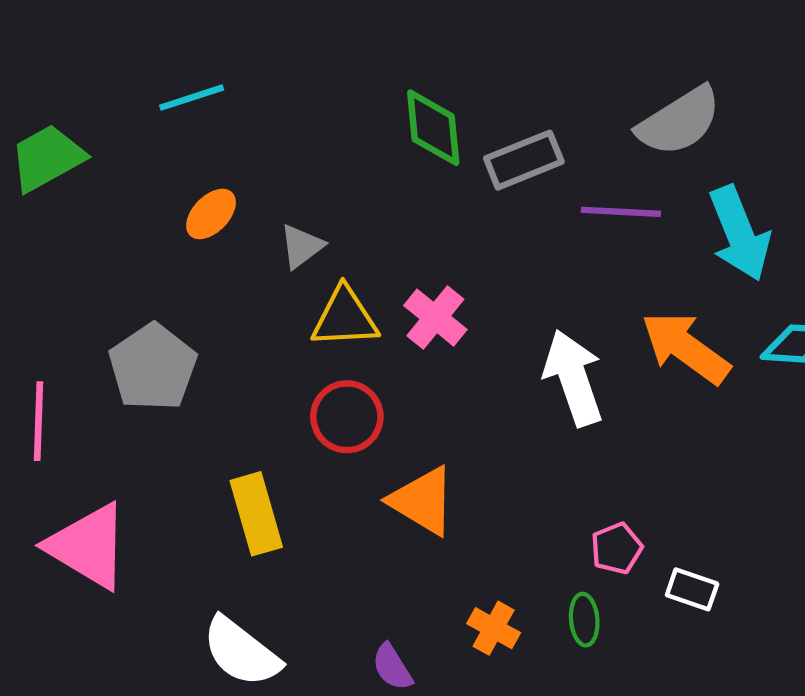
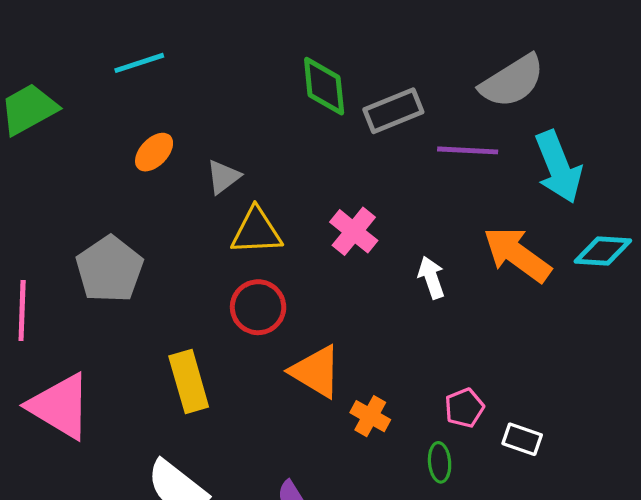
pink cross: (435, 318) -> (354, 231), moved
white arrow: (573, 378) -> (431, 277), size x0.6
orange cross: (494, 628) -> (370, 416), moved

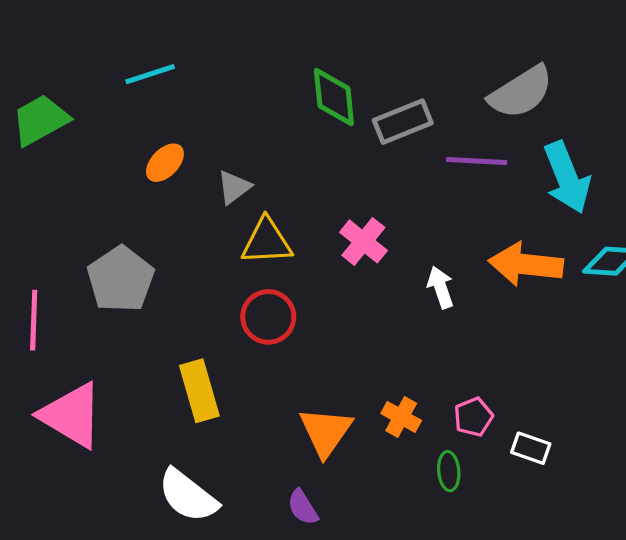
orange arrow: (517, 254) -> (526, 264), turned -30
orange triangle: (316, 372) -> (326, 432), moved, turned 34
orange cross: (370, 416) -> (401, 417), moved

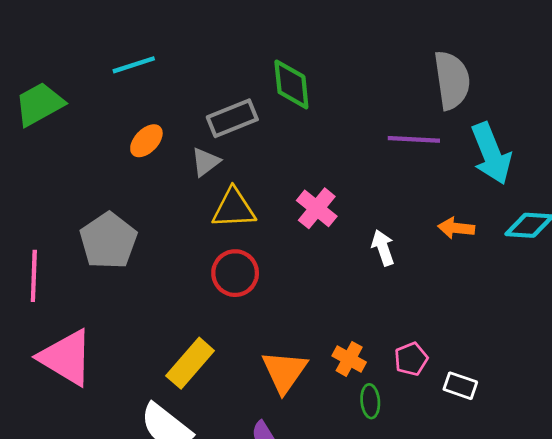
gray semicircle: (521, 92) -> (452, 80), turned -66
gray rectangle: (403, 122) -> (232, 118), moved
orange arrow: (526, 264) -> (456, 228), size x0.6
yellow rectangle: (199, 391) -> (190, 363), moved, turned 57
green ellipse: (449, 471) -> (370, 401), moved

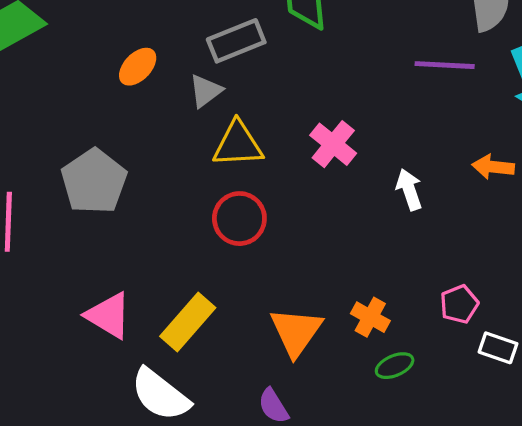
pink triangle: (66, 358) -> (109, 316), moved, size x0.7
pink pentagon: (411, 359) -> (459, 304), moved
green ellipse: (370, 401) -> (395, 366), turned 72

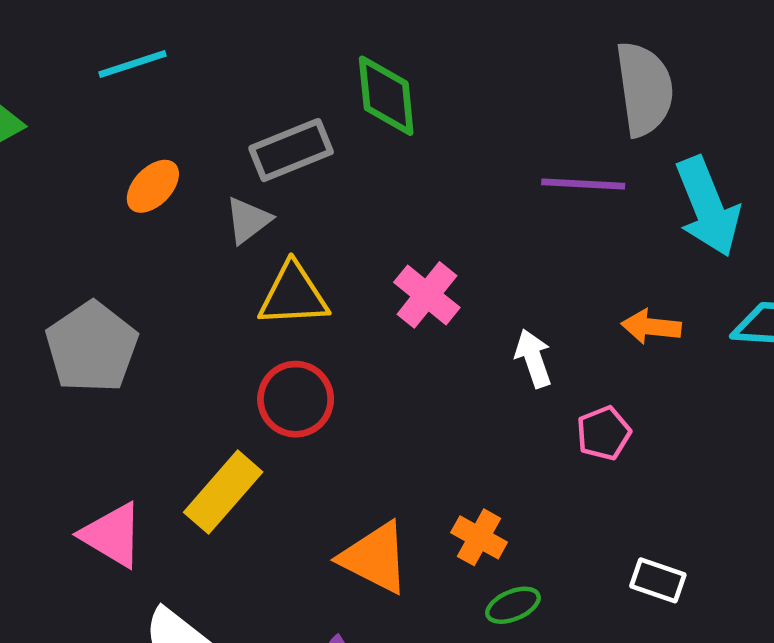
pink pentagon: (459, 304) -> (604, 433), moved
yellow rectangle: (188, 322) -> (223, 492), moved
orange triangle: (296, 332) -> (375, 558), turned -38

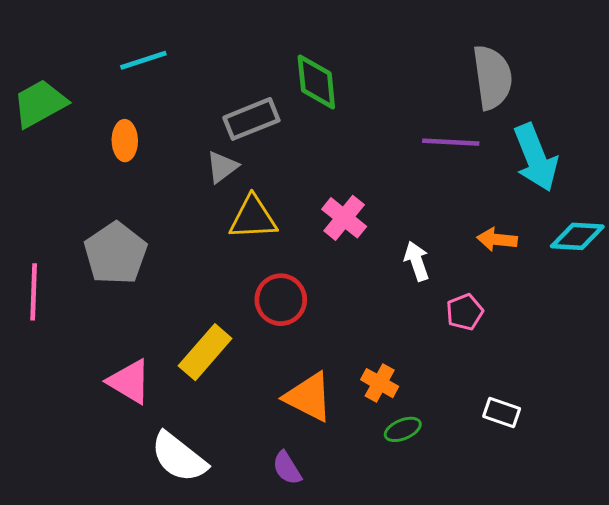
orange ellipse: (153, 186) -> (125, 141), moved, turned -45
red circle: (296, 399) -> (281, 300), moved

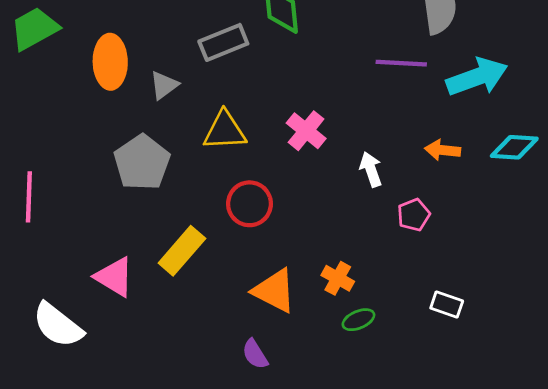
orange ellipse: (125, 141) -> (110, 62), size x1.5
cyan arrow: (536, 158) -> (477, 77), turned -88
gray triangle: (222, 167) -> (164, 85), moved
gray pentagon: (116, 253) -> (142, 162), moved
white semicircle: (179, 457) -> (58, 325), moved

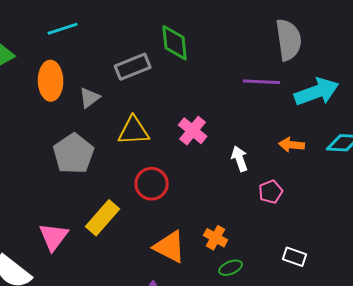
pink triangle: (114, 277) -> (54, 237), turned 36

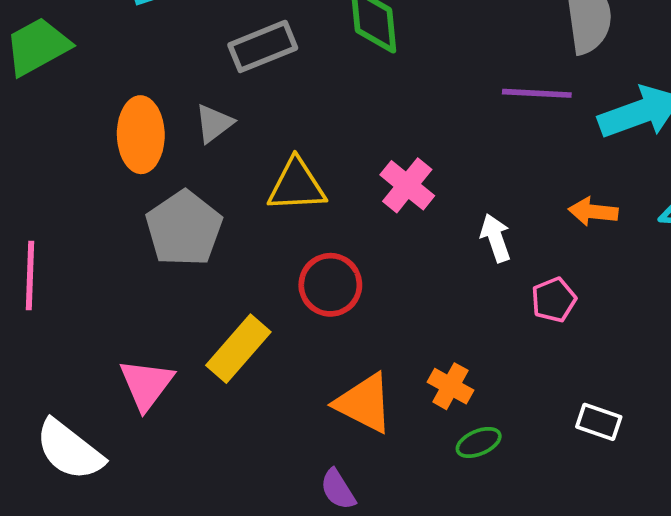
gray rectangle: (133, 67) -> (263, 46), moved
orange ellipse: (51, 81) -> (141, 135), moved

